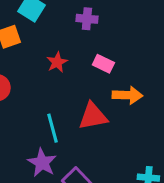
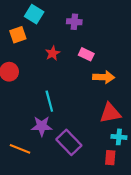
red triangle: (93, 116) -> (110, 113), moved
purple star: (42, 163) -> (42, 126), turned -30

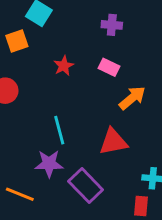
purple cross: (74, 22) -> (112, 25), moved
orange arrow: (104, 77) -> (132, 98), turned -42
red triangle: (110, 113) -> (113, 142), moved

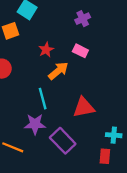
purple cross: (112, 25) -> (83, 19), turned -32
orange arrow: (132, 98) -> (58, 71), moved

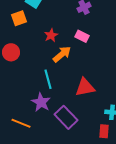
purple star: (35, 124) -> (41, 102), turned 30

